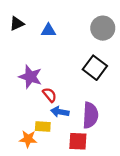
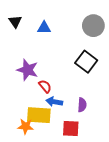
black triangle: (17, 24) -> (15, 22), turned -40
purple semicircle: (90, 115) -> (82, 105), size x0.6
yellow rectangle: (43, 127) -> (39, 115), size x1.6

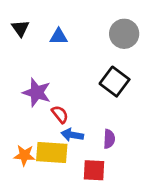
orange star: (26, 126) -> (24, 155), moved

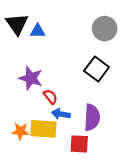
black triangle: (20, 28) -> (17, 24), size x1.5
blue triangle: (59, 36) -> (38, 31), moved
purple semicircle: (109, 139) -> (92, 117), size x1.6

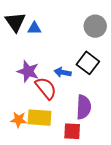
red semicircle: (50, 97) -> (46, 88), size x1.6
blue arrow: (61, 114) -> (63, 72), moved

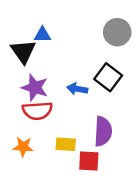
black triangle: (15, 22) -> (23, 52), moved
red semicircle: (46, 88) -> (37, 111), moved, turned 125
yellow rectangle: (40, 118) -> (66, 144), moved, size x0.7

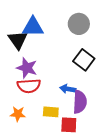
gray circle: (117, 32) -> (79, 24), moved
blue triangle: (42, 35) -> (33, 27), size x1.6
blue arrow: (77, 89) -> (68, 89), moved

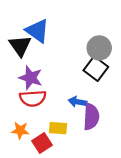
gray circle: (79, 24) -> (99, 48), moved
blue triangle: (33, 27) -> (37, 31), turned 35
red square: (69, 125) -> (42, 143), moved, turned -36

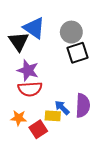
gray circle: (99, 48) -> (71, 32), moved
black square: (96, 69) -> (78, 53), moved, turned 35
blue arrow: (77, 102) -> (62, 108), moved, turned 35

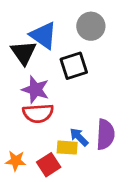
gray circle: (71, 32) -> (91, 26), moved
black square: (78, 53) -> (74, 66), moved
orange star: (19, 118) -> (16, 161), moved

